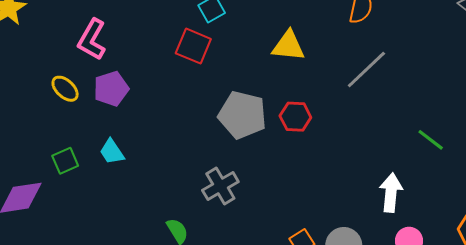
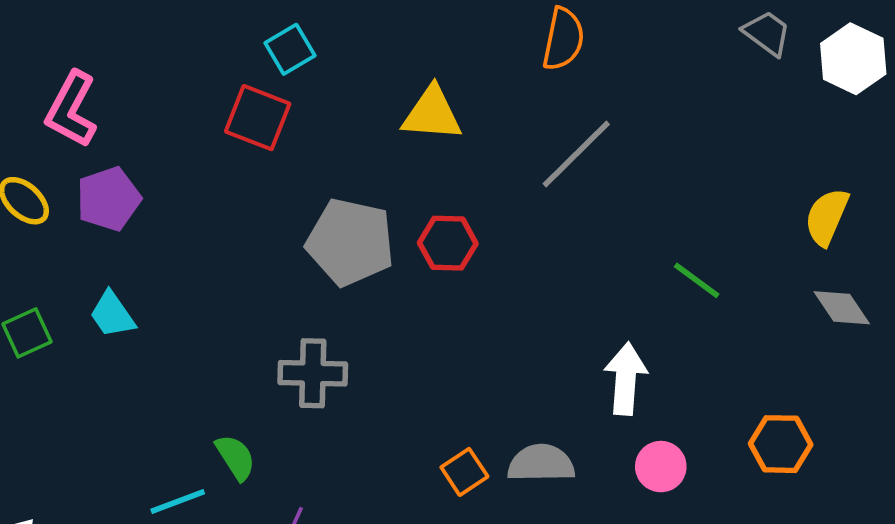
gray cross: (220, 186) -> (313, 373), turned 33

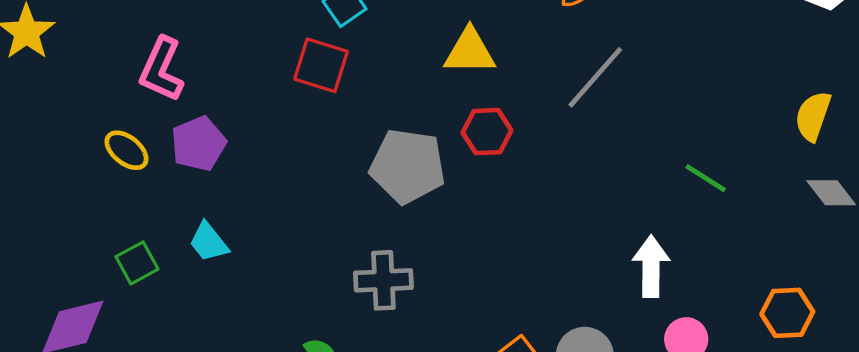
red hexagon: (448, 243) -> (487, 132), moved

